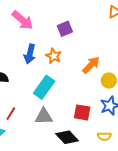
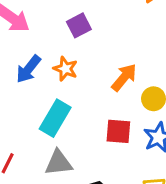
blue arrow: (30, 54) -> (28, 69), turned 30
red square: (82, 112) -> (118, 131), moved

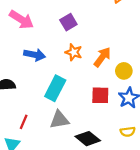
blue arrow: (28, 69) -> (35, 55), turned -114
orange star: (65, 69) -> (74, 52), moved

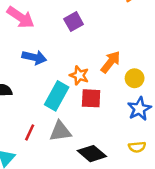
orange star: (74, 52) -> (79, 75), moved
red square: (100, 95) -> (91, 98), moved
red line: (24, 122) -> (30, 132), moved

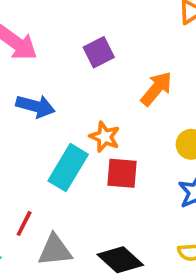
orange arrow: (111, 62) -> (156, 89), moved
gray triangle: (60, 131) -> (55, 250), moved

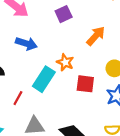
red square: (122, 173) -> (85, 84), moved
red line: (24, 223) -> (18, 98), moved

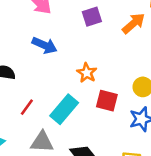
orange arrow: (96, 36) -> (134, 23), moved
cyan rectangle: (44, 79) -> (64, 109), moved

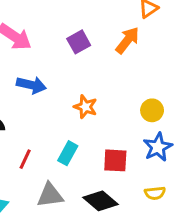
red square: (107, 101) -> (115, 160), moved
cyan rectangle: (64, 109) -> (68, 153), size x0.7

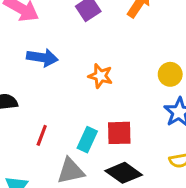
cyan rectangle: (68, 153) -> (87, 140), moved
red square: (115, 160) -> (119, 133), moved

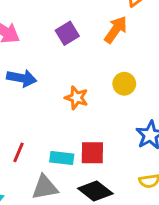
yellow circle: (170, 74) -> (124, 84), moved
cyan rectangle: (87, 140) -> (62, 158), turned 70

